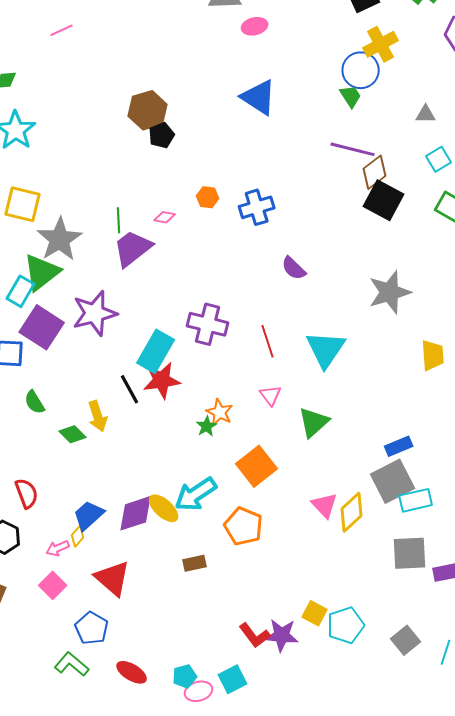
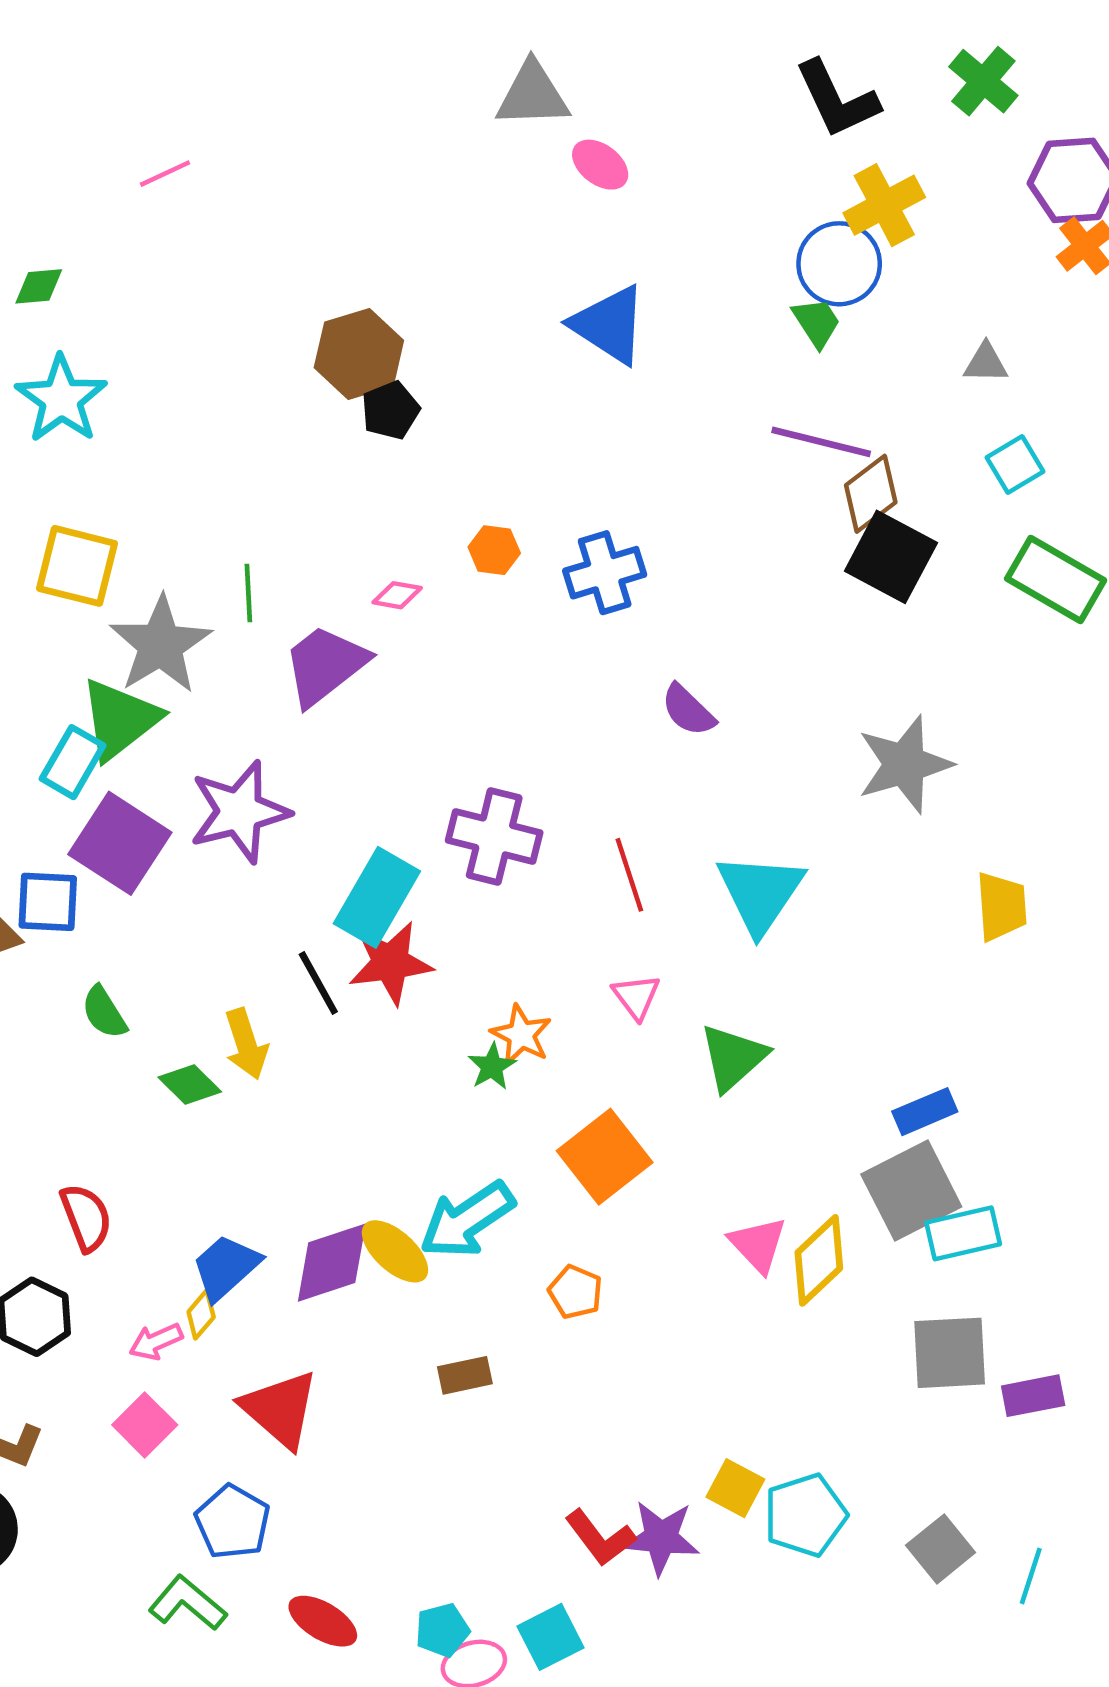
pink ellipse: (255, 26) -> (600, 165), turned 50
green line: (119, 220) -> (248, 593), moved
orange pentagon: (244, 526) -> (575, 1292), size x0.6

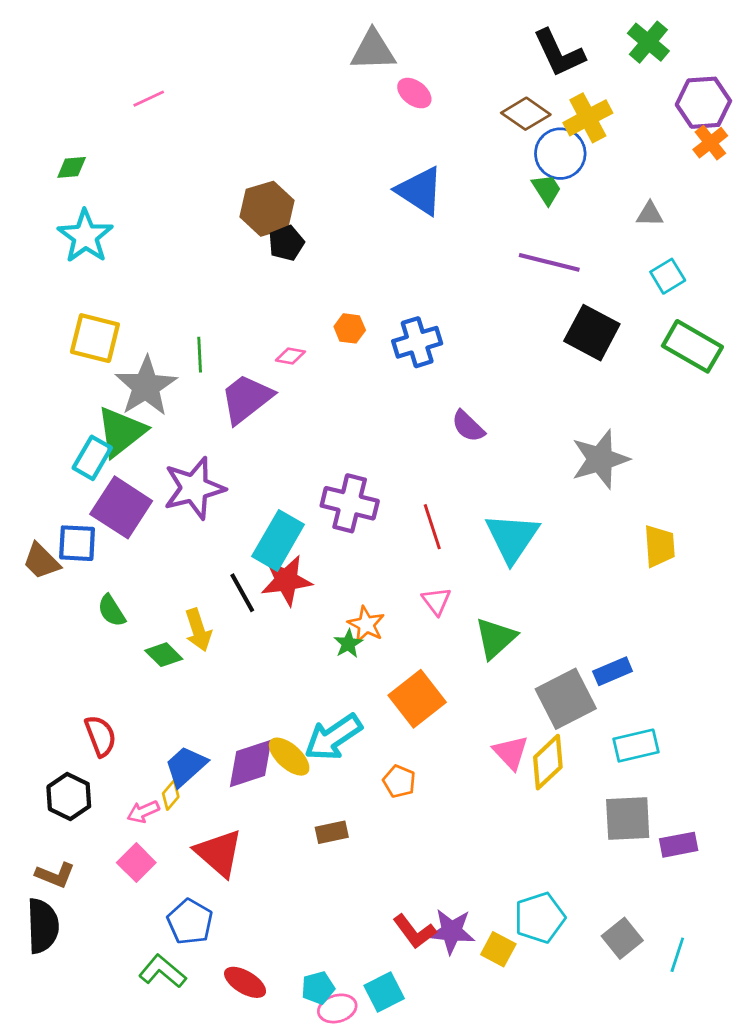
brown diamond: (871, 494) -> (526, 114), moved, turned 72
gray square: (911, 1190) -> (566, 699), moved
yellow square: (735, 1488) -> (498, 949), moved

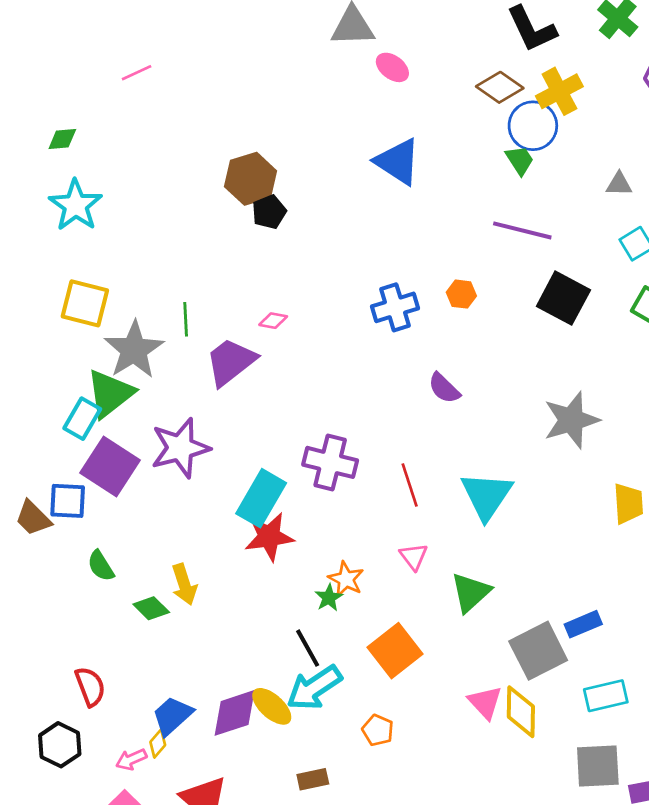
orange hexagon: (350, 328) -> (461, 294), moved
black line: (242, 593) -> (308, 648), moved
yellow diamond: (548, 762) -> (521, 712), turned -46

